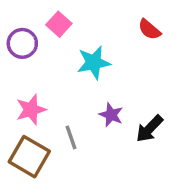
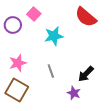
red semicircle: (149, 29) -> (86, 17), size x1.6
purple star: (111, 115) -> (74, 93), moved
gray line: (71, 137) -> (51, 71), moved

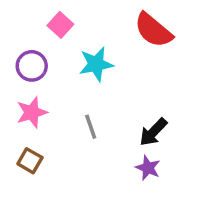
purple circle: (13, 25) -> (32, 66), moved
brown square: (17, 90) -> (30, 161), size x0.6
purple star: (74, 93) -> (148, 168), moved

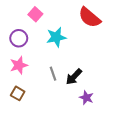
black arrow: (153, 132) -> (74, 77), moved

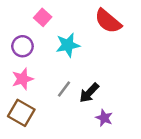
gray line: (53, 74) -> (64, 89), turned 56
brown square: (18, 93) -> (21, 113), size x1.5

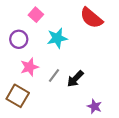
pink star: (22, 79) -> (29, 67), moved
purple star: (104, 118) -> (95, 106), moved

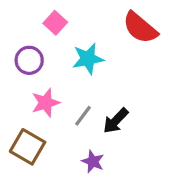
purple star: (95, 106) -> (93, 161), moved

